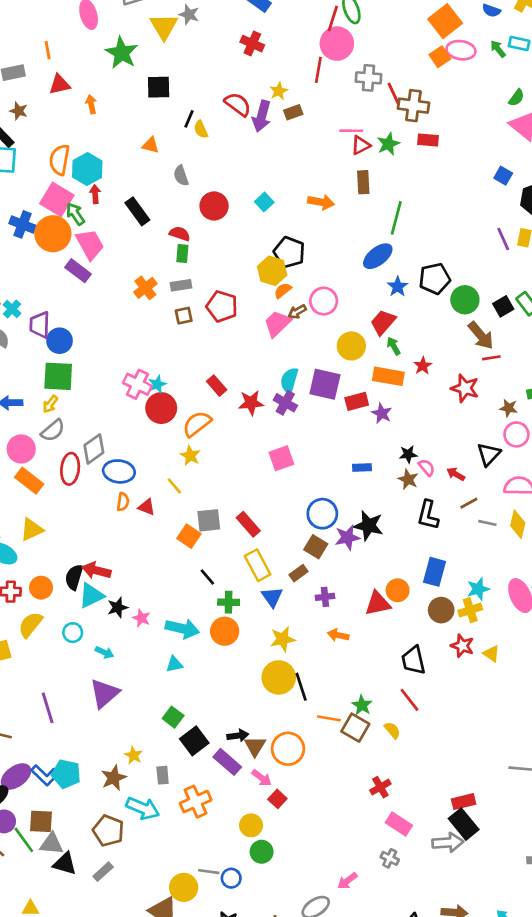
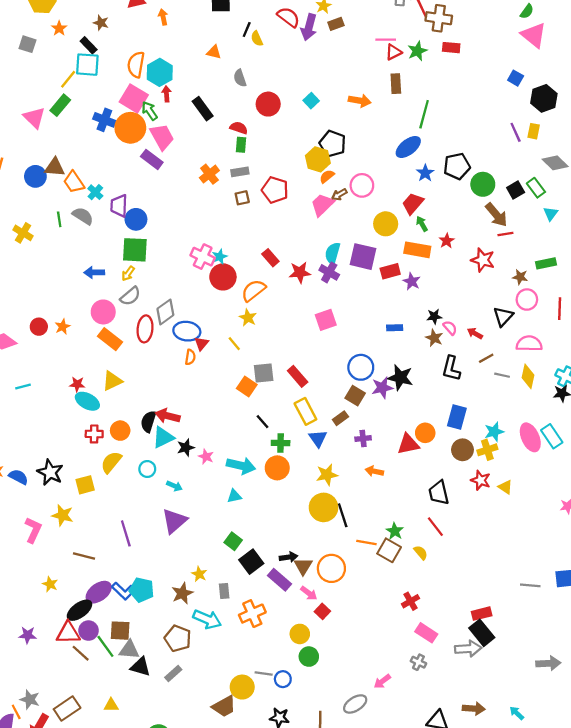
red triangle: (147, 507) -> (201, 344), moved, turned 49

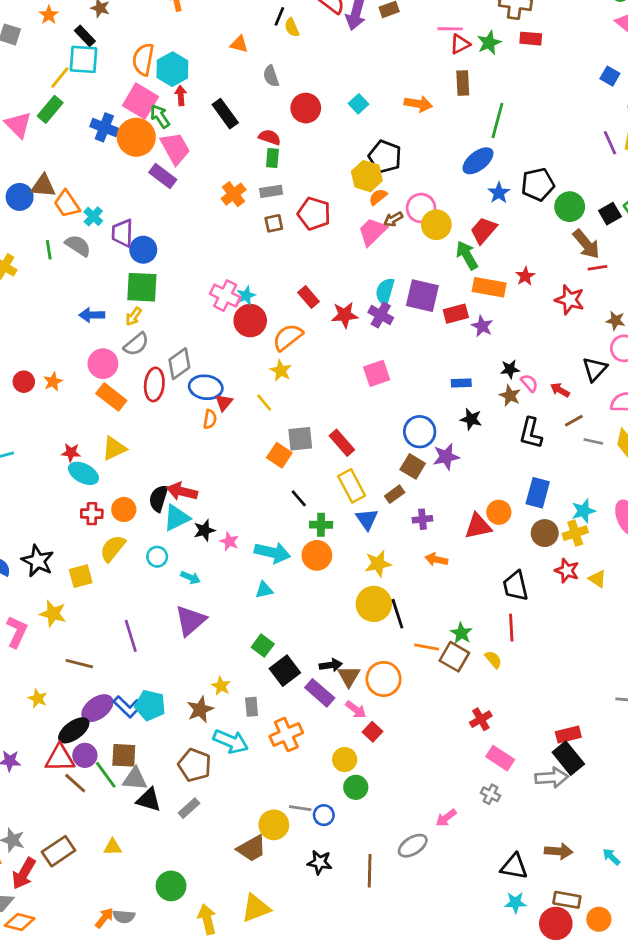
yellow circle: (386, 224) -> (436, 225), moved
green arrow: (422, 224) -> (467, 255), moved, size x1.5
black star: (400, 377) -> (471, 419), moved, size x0.7
red line: (435, 527) -> (511, 628), turned 35

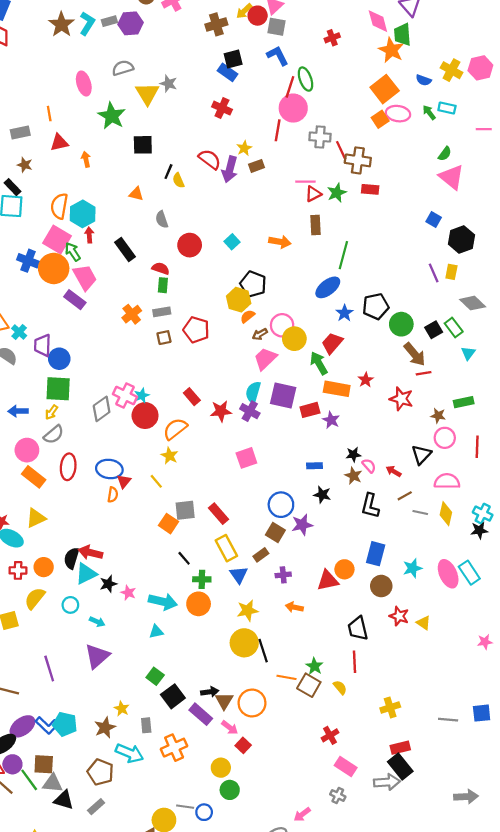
pink trapezoid: (372, 232) -> (265, 359), moved
gray diamond: (179, 364) -> (102, 409), moved
yellow cross: (575, 533) -> (390, 707), moved

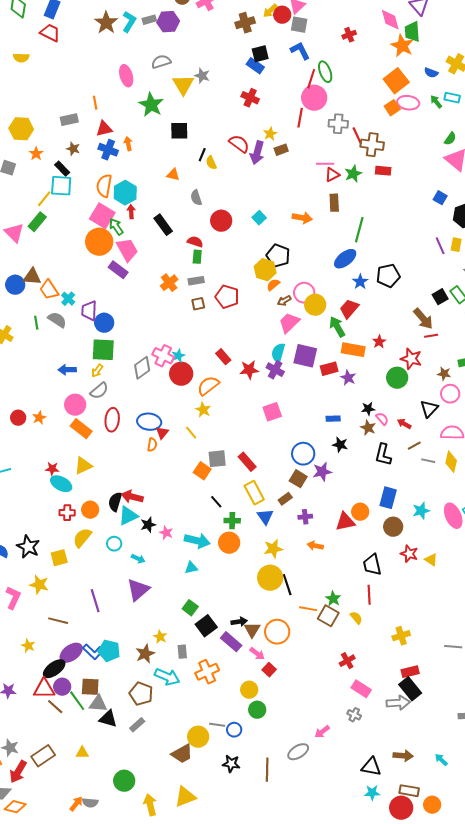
blue cross: (28, 261) -> (108, 150), moved
green circle: (401, 324) -> (397, 378), moved

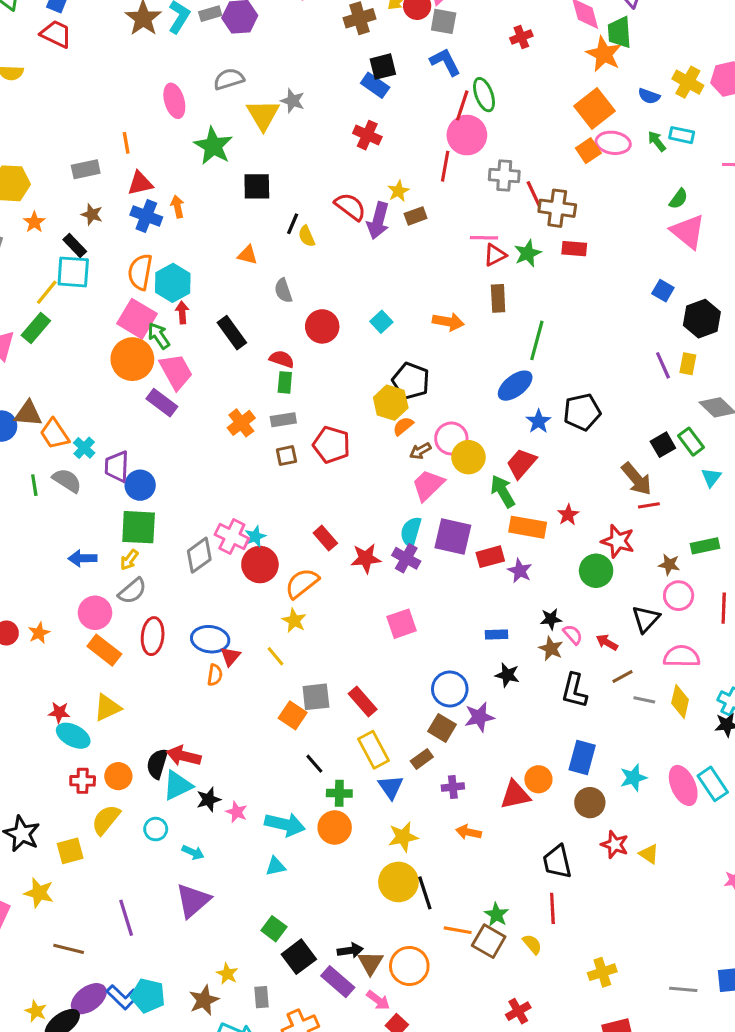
yellow star: (28, 646) -> (36, 1011), moved

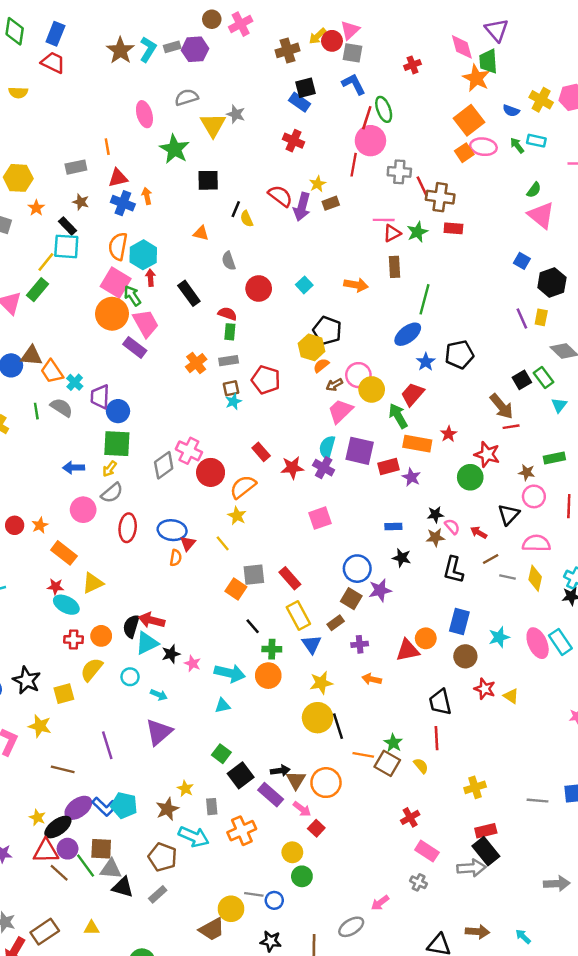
cyan star: (255, 537) -> (233, 401), moved
brown star: (551, 649) -> (435, 537), turned -30
orange rectangle: (104, 650) -> (64, 553), moved

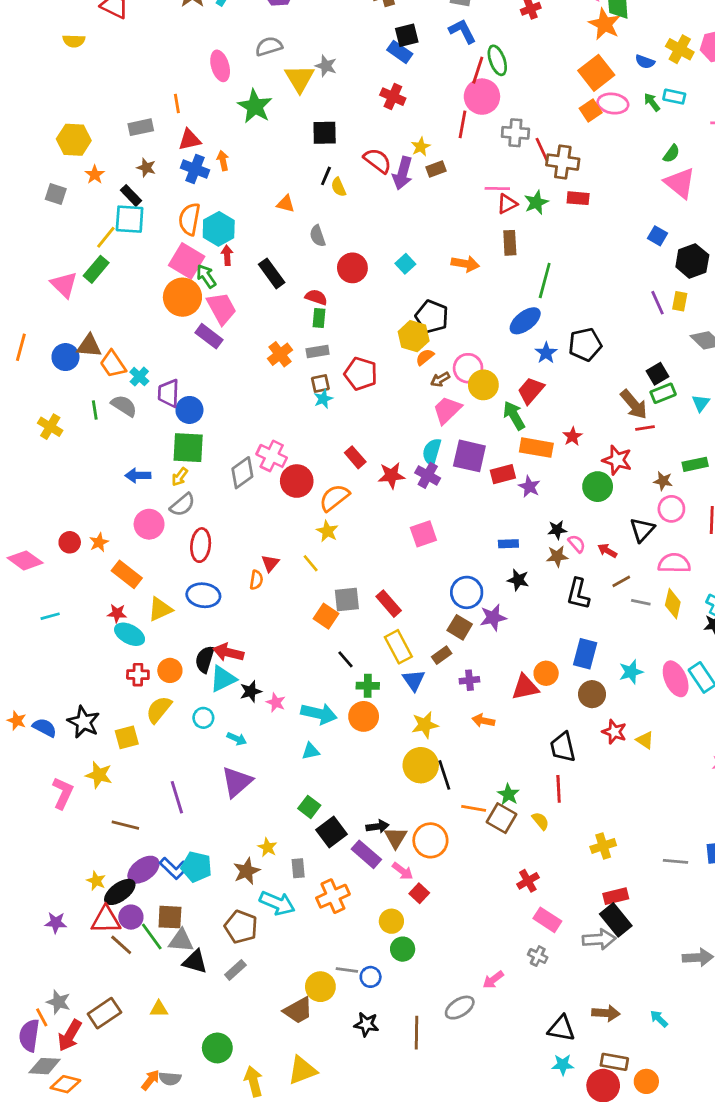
black square: (208, 180) -> (325, 133), moved
green rectangle: (544, 377) -> (663, 393), moved, turned -75
blue ellipse: (172, 530) -> (203, 595), moved

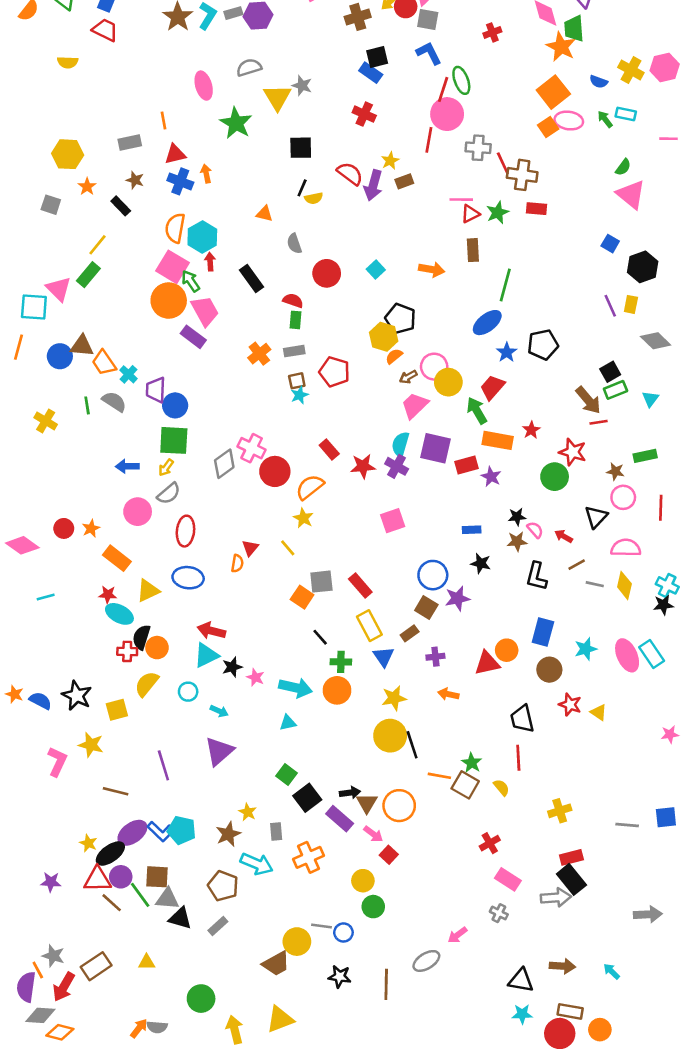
yellow semicircle: (338, 187) -> (314, 198), turned -78
cyan square: (130, 219) -> (34, 307), moved
black semicircle: (205, 659) -> (141, 637), moved

